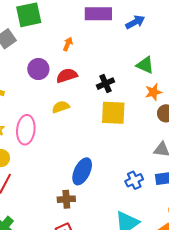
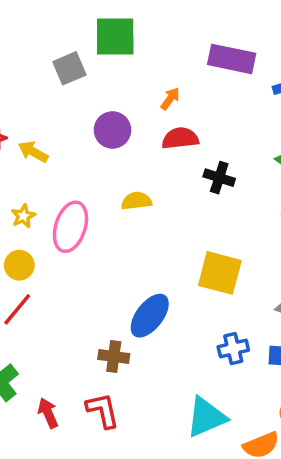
red semicircle: (67, 76) -> (180, 138), moved
black cross: (106, 84) -> (219, 178), turned 30
yellow square: (113, 113) -> (220, 273), moved

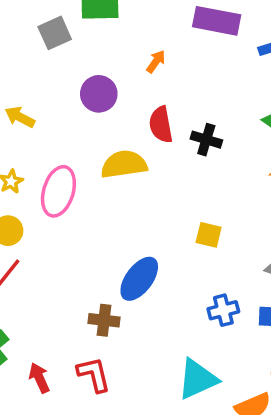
red semicircle: (180, 138) -> (161, 125), moved, turned -93
yellow semicircle: (136, 201) -> (124, 164), size x1.5
yellow square: (220, 273) -> (209, 235), size x0.6

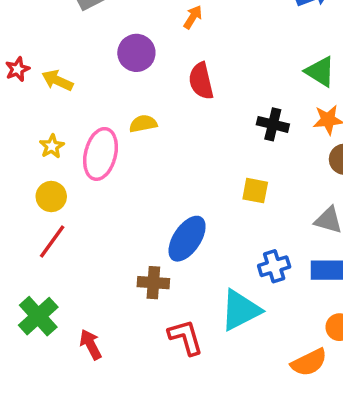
black cross: (206, 140) -> (273, 124), moved
yellow semicircle: (124, 164) -> (143, 124), moved, size x0.6
red L-shape: (94, 374) -> (186, 337), moved
cyan triangle: (197, 379) -> (240, 310), moved

